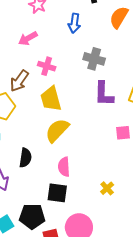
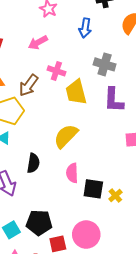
yellow trapezoid: (51, 99) -> (76, 92), moved
black square: (57, 193) -> (93, 189), moved

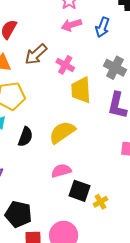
pink arrow: (38, 43) -> (71, 25), moved
brown arrow: (29, 85) -> (36, 54), moved
black semicircle: (33, 163) -> (25, 137), moved
pink semicircle: (72, 173) -> (61, 171), turned 66

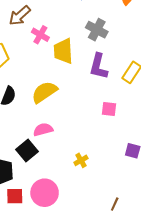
pink cross: (65, 65) -> (40, 35), moved
black square: (79, 191) -> (27, 150), moved, turned 30

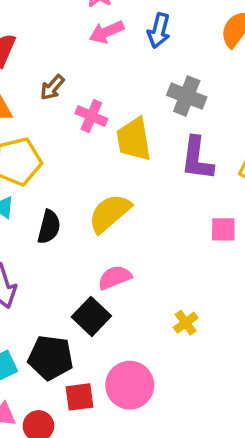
brown arrow: (20, 16) -> (52, 87), size x0.7

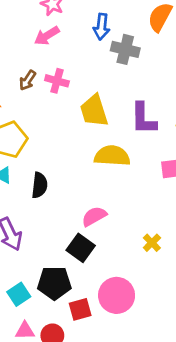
pink arrow: (107, 32) -> (47, 36), moved
gray cross: (187, 96) -> (125, 49), moved
pink cross: (91, 116) -> (57, 81), moved
yellow semicircle: (110, 213) -> (112, 156), moved, turned 52

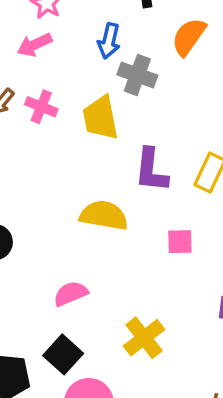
yellow trapezoid: (94, 111) -> (101, 118), moved
yellow cross: (152, 243) -> (144, 338), size x1.6
black square: (81, 248) -> (63, 354), moved

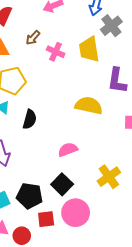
gray cross: (137, 75) -> (111, 26), turned 30
pink cross: (41, 107) -> (56, 52), moved

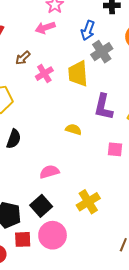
pink cross: (56, 52) -> (44, 74), turned 30
yellow semicircle: (89, 105) -> (73, 129), size x0.6

